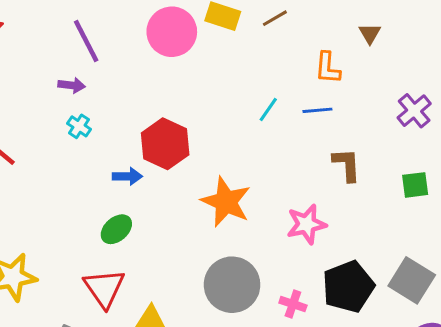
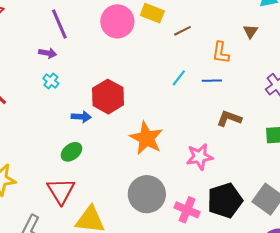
brown line: (275, 18) -> (182, 31), moved
brown L-shape: (347, 165) -> (229, 118), turned -70
pink cross: (293, 304) -> (187, 210), size x1.4

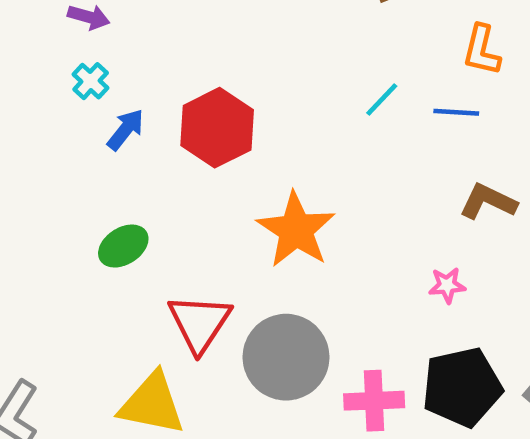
blue arrow: (81, 117) -> (126, 130), moved, turned -60
pink star: (200, 157) -> (447, 285), moved, size x0.6
red triangle: (61, 191) -> (200, 323), moved
pink cross: (187, 210) -> (374, 401), turned -30

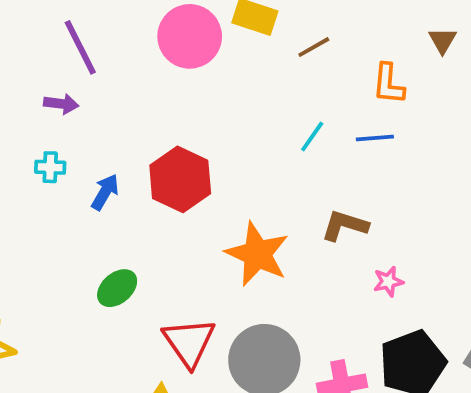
cyan cross: (91, 81) -> (50, 167), moved, turned -32
brown L-shape: (488, 202) -> (345, 226), moved

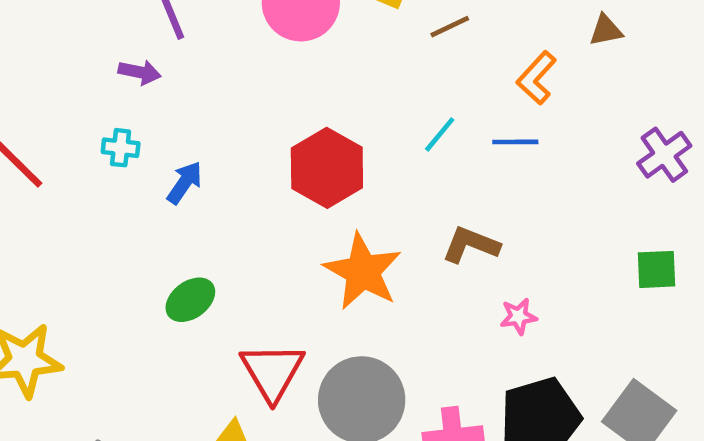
brown triangle: (443, 40) -> (606, 30), turned 44
orange L-shape: (388, 84) -> (537, 78), turned 33
red hexagon: (180, 179) -> (327, 168), moved

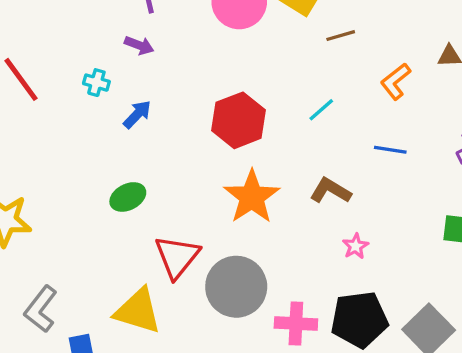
purple arrow: (140, 72) -> (139, 45), moved
blue line: (515, 142) -> (390, 150), moved
pink star: (518, 316) -> (356, 246), turned -30

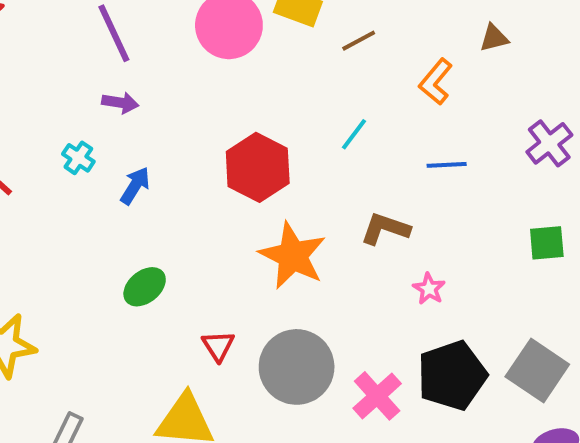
cyan cross: (96, 83) -> (78, 158), turned 30
red triangle: (177, 257) -> (218, 346), size x0.6
pink cross: (296, 323) -> (377, 396), turned -33

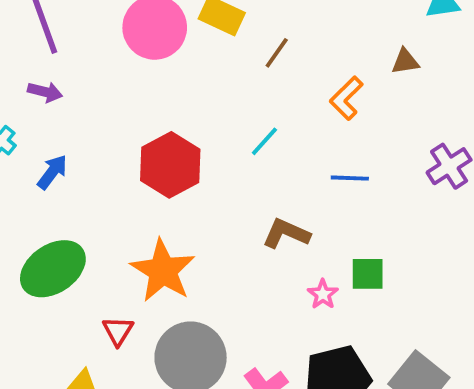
brown line: (359, 41) -> (277, 53), turned -32
green square: (547, 243) -> (368, 274), moved
orange star: (293, 256) -> (163, 271), moved
green ellipse: (145, 287) -> (53, 269), size x1.6

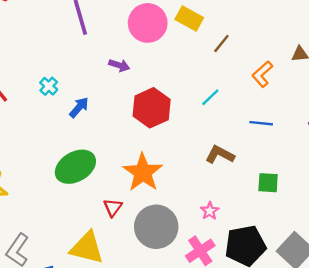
purple arrow: (45, 92) -> (119, 65), moved
pink star: (323, 294) -> (210, 211), moved

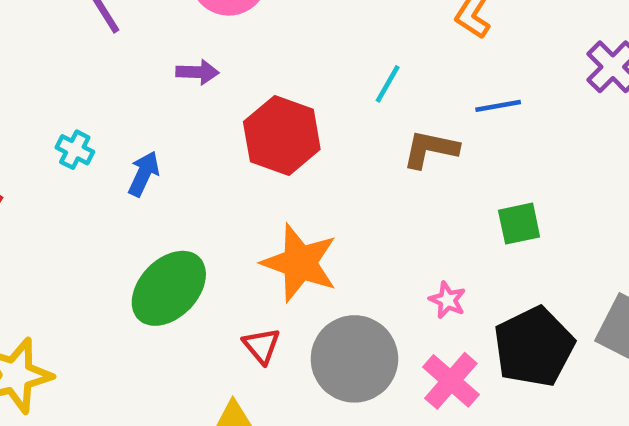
brown L-shape: (220, 155) -> (431, 149), moved
green square: (268, 183) -> (519, 224), moved

